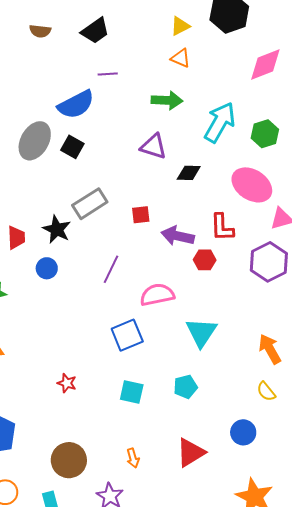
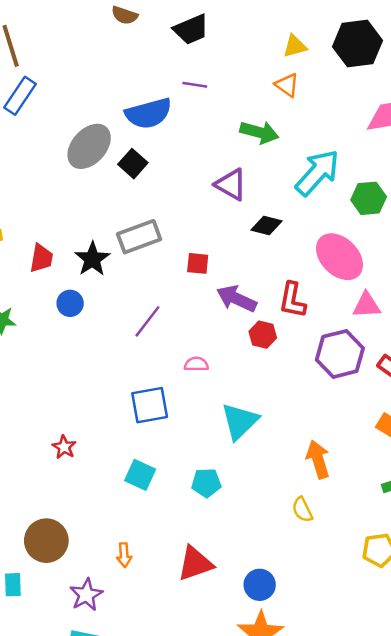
pink semicircle: (157, 295) -> (196, 364), size x0.6
blue circle: (243, 432) -> (260, 585), moved

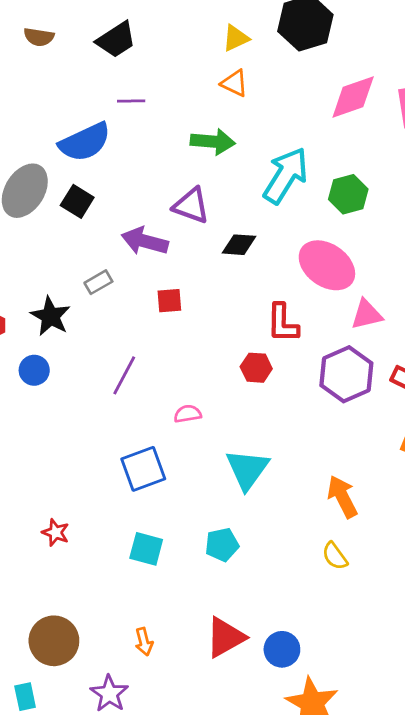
gray rectangle: (139, 237) -> (98, 282), size x0.6
purple arrow: (237, 299) -> (145, 241), moved
blue circle: (260, 585) -> (282, 649), moved

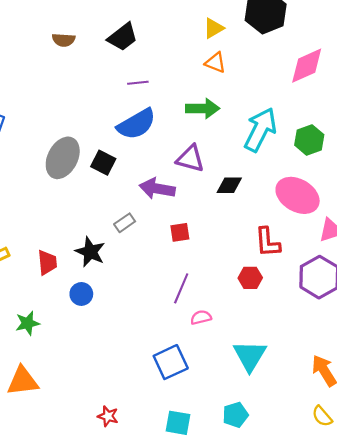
blue semicircle: (85, 142) -> (136, 124), moved
purple line: (124, 375) -> (181, 288), moved

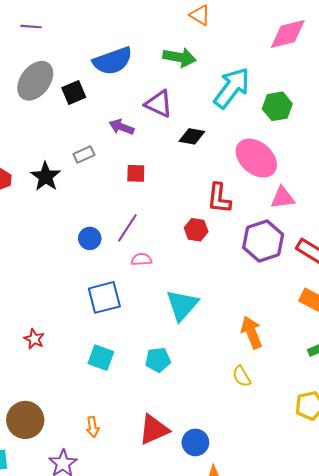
purple line: (138, 83) -> (31, 27), moved
black square: (103, 163) -> (74, 93), turned 30
purple arrow: (157, 189) -> (122, 127), size x0.7
blue circle: (81, 294) -> (90, 238), moved

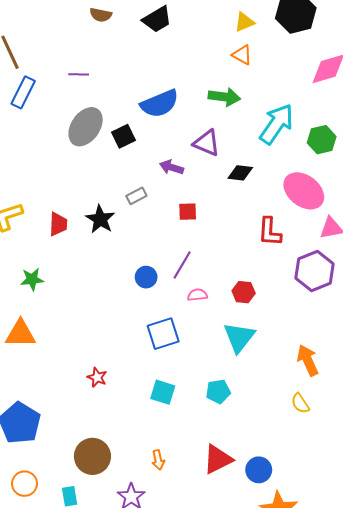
red hexagon: (196, 230) -> (244, 292), moved

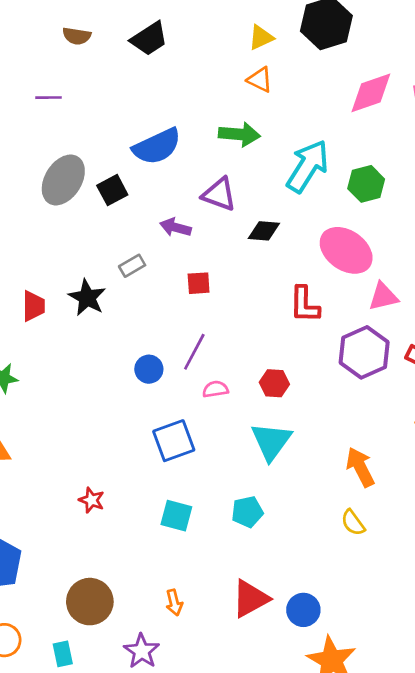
purple line: (79, 74) -> (49, 98), moved

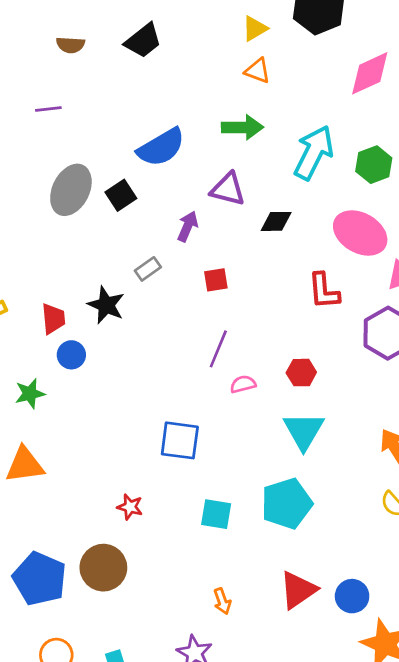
purple arrow: (176, 227) -> (188, 226), turned 104
blue circle: (149, 369) -> (71, 355), moved
blue square: (174, 441) -> (180, 440), moved, turned 33
cyan pentagon: (247, 512) -> (287, 504), size x1.6
brown circle: (90, 602) -> (103, 568), moved

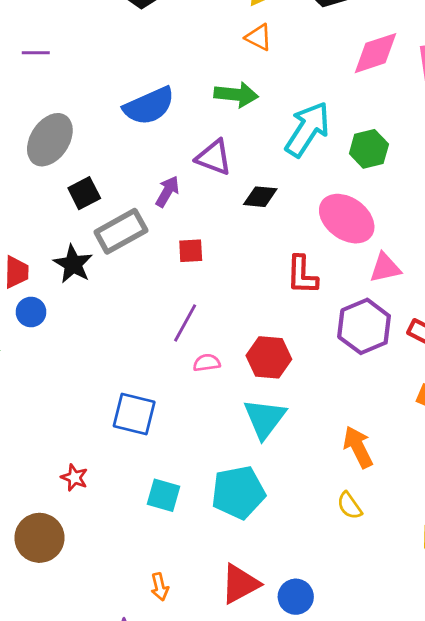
black square: (121, 195) -> (84, 193), moved
gray rectangle: (148, 269) -> (121, 231), size x1.8
red hexagon: (301, 373) -> (269, 357), size x1.4

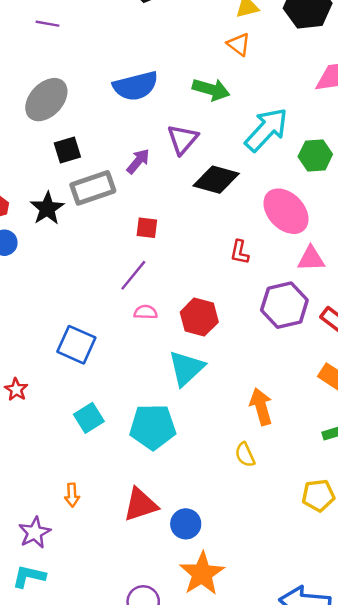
purple triangle: (214, 157) -> (183, 139), turned 40
black diamond: (260, 197) -> (216, 180), size x1.5
red square: (191, 251) -> (147, 228), moved
red L-shape: (302, 275) -> (240, 252), size x0.7
cyan square: (163, 495) -> (89, 418), turned 32

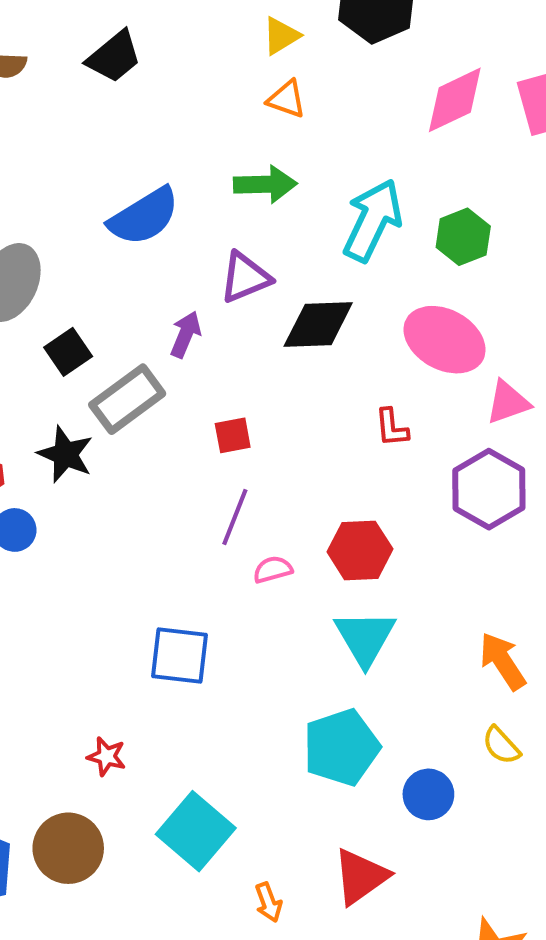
purple triangle: (183, 139) -> (245, 277), turned 44
cyan square: (89, 418) -> (196, 831), moved, size x1.5
orange arrow: (72, 495) -> (268, 902), moved
blue circle: (186, 524) -> (428, 794), moved

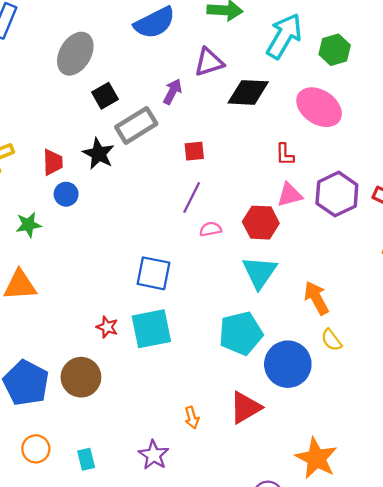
pink triangle: (508, 402) -> (290, 195), moved
orange arrow: (503, 661) -> (316, 298), moved
blue circle: (428, 794) -> (288, 364), size x1.6
cyan square: (196, 831) -> (151, 329), moved, turned 33

